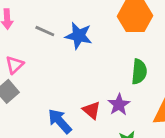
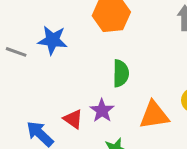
gray line: (45, 31) -> (16, 52), moved

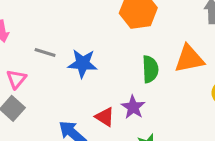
blue star: (52, 40) -> (83, 63), moved
orange triangle: (154, 115) -> (189, 59), moved

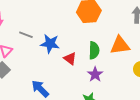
purple star: (133, 107) -> (95, 74), moved
red triangle: (105, 117) -> (70, 58), moved

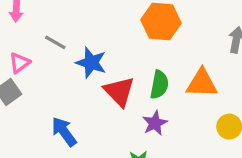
red triangle: (70, 58) -> (119, 91), size x1.5

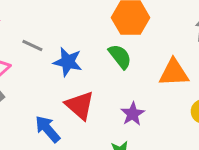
green semicircle: (159, 85) -> (120, 57), moved, turned -44
red triangle: (119, 91) -> (80, 105), moved

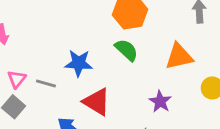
gray line: (32, 45) -> (46, 84), moved
purple star: (133, 114) -> (160, 102), moved

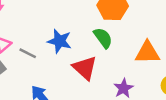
red triangle: (97, 102) -> (85, 68), moved

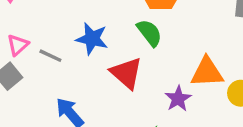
orange triangle: (147, 52) -> (207, 72), moved

